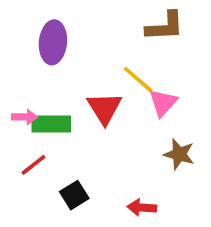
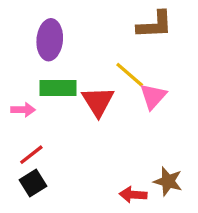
green rectangle: (51, 124) -> (58, 88), moved
brown star: (179, 154) -> (168, 181), moved
black square: (74, 195) -> (33, 183), moved

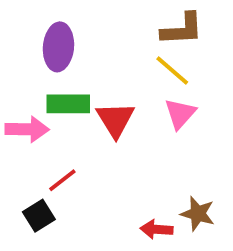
yellow line: (130, 75) -> (172, 70), moved
pink arrow: (23, 110) -> (27, 129), size x1.5
red line: (31, 155) -> (62, 180), moved

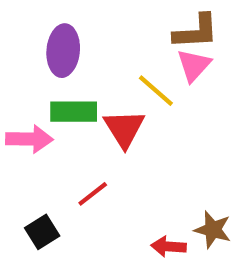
yellow line: (172, 70) -> (156, 91), moved
pink triangle: (180, 114) -> (194, 65), moved
red line: (62, 180) -> (93, 194), moved

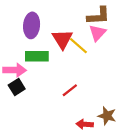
red triangle: (124, 129) -> (62, 39), moved
red line: (93, 194) -> (70, 90), moved
black square: (42, 232) -> (17, 87), moved

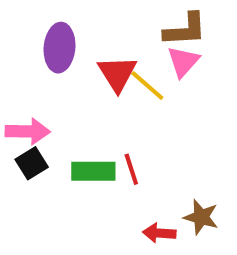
green rectangle: (37, 56) -> (93, 171), moved
red line: (70, 90) -> (131, 169), turned -70

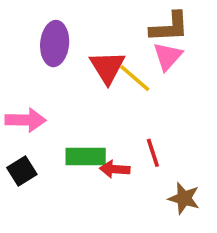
black square: (32, 163) -> (22, 171), moved
red line: (131, 169) -> (153, 153), moved
red arrow: (159, 233) -> (115, 169), moved

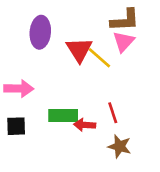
black square: (22, 171) -> (16, 126), turned 30
brown star: (184, 198) -> (120, 146), moved

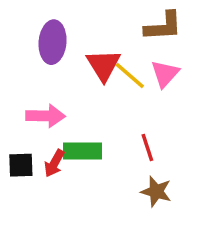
pink triangle: (124, 42) -> (165, 74), moved
pink arrow: (19, 89) -> (46, 116), moved
red arrow: (85, 125) -> (54, 163), moved, turned -65

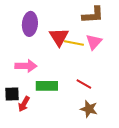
yellow line: (130, 75) -> (74, 43), turned -30
red line: (147, 148) -> (84, 84), turned -42
red arrow: (54, 163) -> (24, 104), moved

